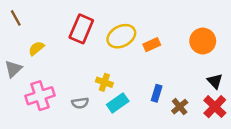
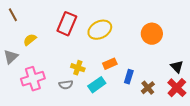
orange circle: (203, 41) -> (152, 34), moved
orange rectangle: (152, 45) -> (110, 64), moved
yellow cross: (104, 82) -> (78, 68), moved

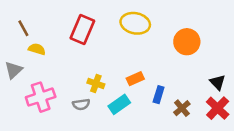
brown line: (13, 15) -> (23, 28), moved
yellow ellipse: (100, 30) -> (135, 23), moved, turned 40
yellow semicircle: (30, 40) -> (37, 49), turned 56

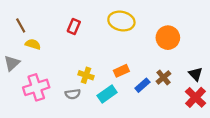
red rectangle: (82, 29) -> (74, 27), size x0.6
blue rectangle: (159, 95) -> (142, 85), turned 32
brown cross: (182, 108) -> (163, 77), moved

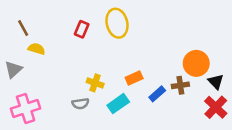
yellow ellipse: (121, 21) -> (117, 23), moved, turned 65
orange circle: (168, 38) -> (196, 63), moved
brown cross: (163, 77) -> (180, 85), turned 32
pink cross: (36, 87) -> (26, 108), moved

